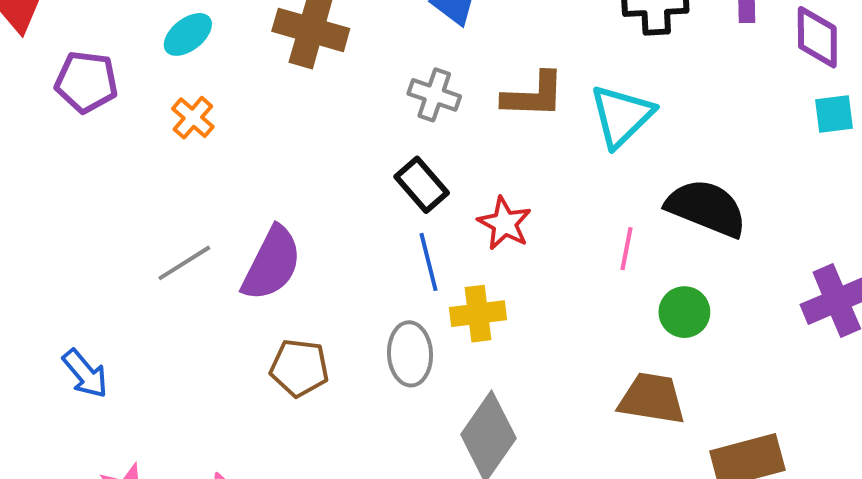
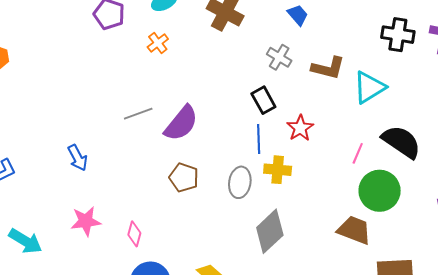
green circle: (684, 312) -> (380, 191), size x1.6

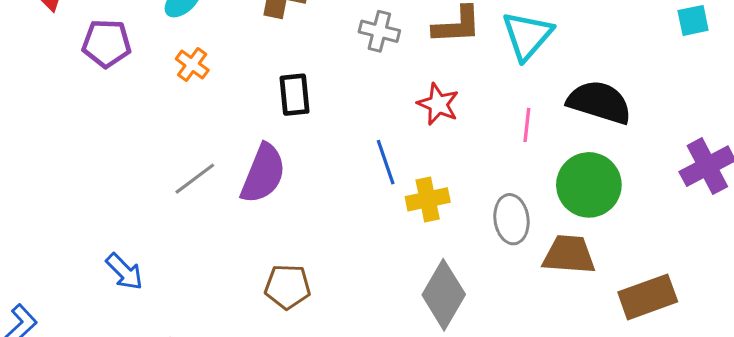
black rectangle: (263, 100) -> (294, 95), moved, turned 40
red star: (300, 128) -> (438, 104), moved
pink line: (358, 153) -> (527, 125), moved
brown pentagon: (184, 178) -> (288, 287), moved
gray ellipse: (240, 182) -> (511, 219), moved

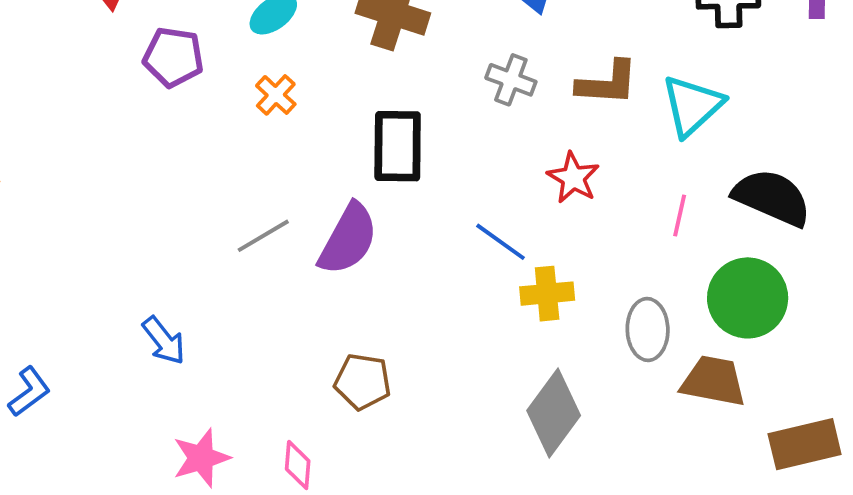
black rectangle: (294, 95) -> (398, 146), size x1.4
blue line: (386, 162) -> (500, 242), turned -42

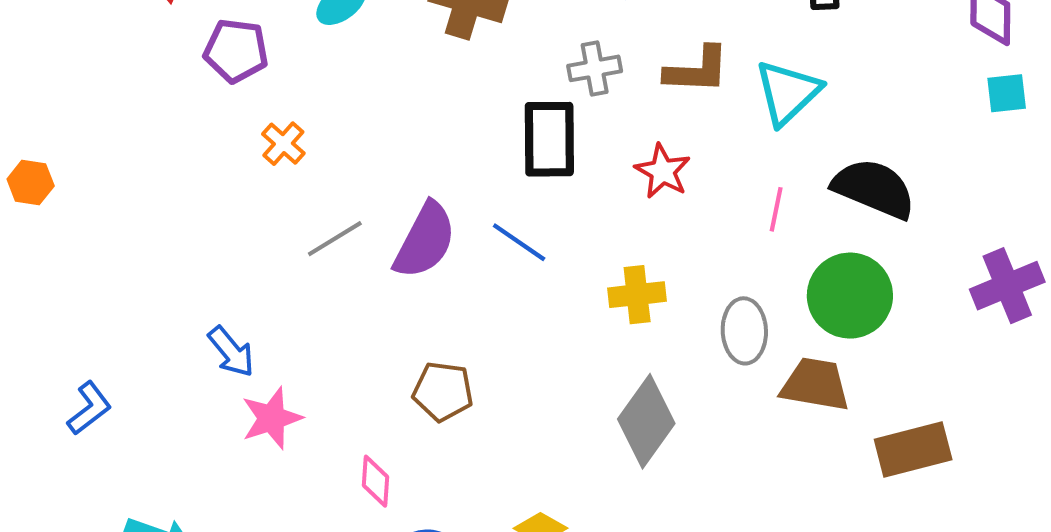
gray cross: (511, 80) -> (595, 68), turned -30
orange cross: (276, 95) -> (283, 144), moved
black rectangle: (398, 146) -> (549, 139), moved
blue line: (500, 242) -> (519, 242), moved
pink star: (201, 458) -> (272, 418), moved

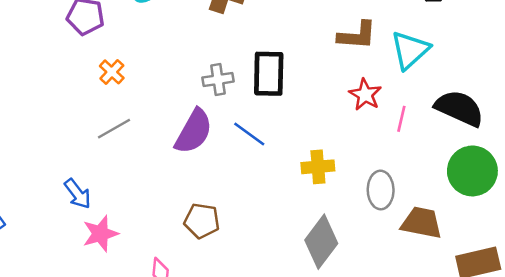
gray cross: (595, 68) -> (218, 80), moved
red star: (663, 171) -> (365, 95), moved
gray line: (335, 239) -> (114, 129), moved
green circle: (850, 296) -> (472, 171), moved

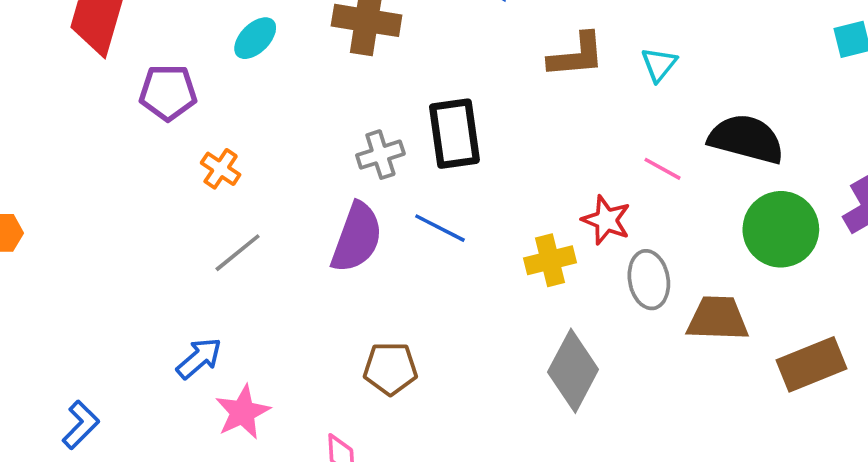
cyan triangle: (410, 50) -> (659, 64), size x0.6
red star: (365, 95) -> (606, 220), moved
pink line: (401, 119) -> (663, 169), turned -65
blue arrow: (78, 194) -> (199, 358), turned -84

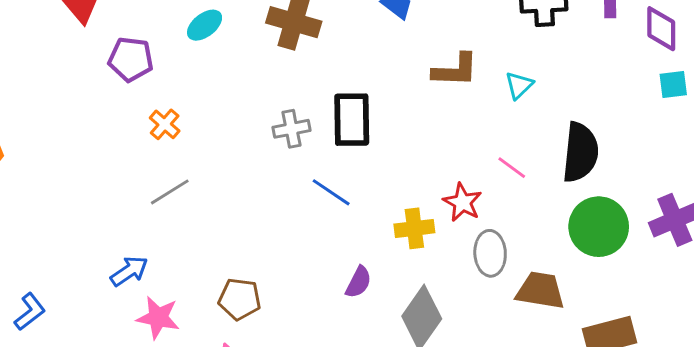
black semicircle: (746, 139) -> (580, 152), turned 74
purple semicircle: (357, 238) -> (359, 282), moved, size x0.6
brown pentagon: (390, 368) -> (240, 299), moved
pink star: (243, 412) -> (158, 318), turned 30

